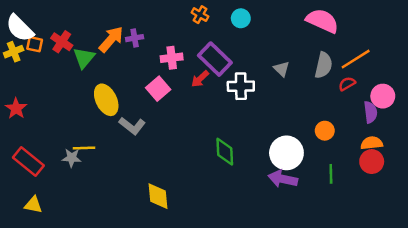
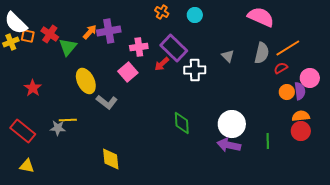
purple cross: (135, 38) -> (109, 31), size x1.6
orange arrow: (111, 39) -> (90, 32), size x0.7
red star: (16, 108) -> (33, 88), moved
orange circle: (325, 131) -> (287, 92), moved
yellow diamond: (158, 196) -> (111, 159), moved

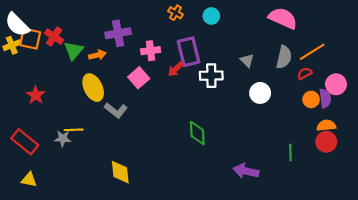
orange arrow: (90, 32) -> (97, 55), moved, turned 35
orange square: (28, 36) -> (30, 39), size x1.5
purple rectangle: (174, 48) -> (189, 52), turned 32
white circle: (232, 124) -> (260, 93), moved, size x0.7
purple arrow: (229, 145) -> (246, 171), moved

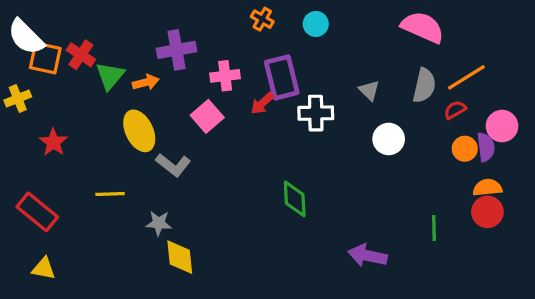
yellow cross: (12, 45) -> (18, 98), moved
gray star: (63, 138) -> (159, 223), moved

